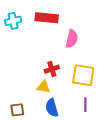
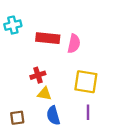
red rectangle: (47, 18) -> (48, 38), moved
red cross: (52, 69) -> (38, 75), moved

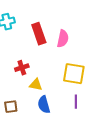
red rectangle: (48, 38) -> (39, 34), turned 65
red cross: (38, 75) -> (22, 68), moved

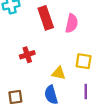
yellow square: (74, 74) -> (84, 61), size x0.7
yellow triangle: (36, 85) -> (59, 73), moved

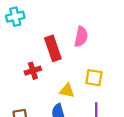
red rectangle: (46, 18) -> (53, 48), moved

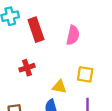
red rectangle: (53, 48) -> (36, 30), moved

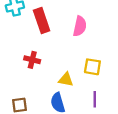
red cross: (27, 68) -> (32, 60), turned 32

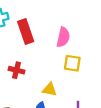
yellow square: (92, 67) -> (72, 63), moved

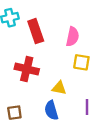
red cross: (17, 70) -> (27, 69), size x1.5

